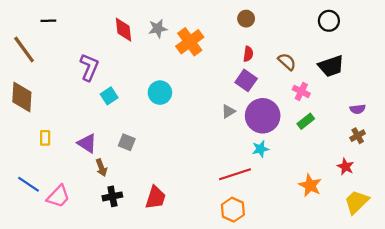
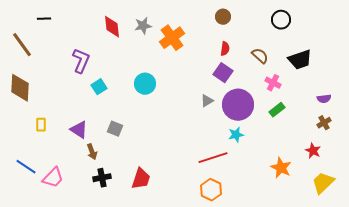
black circle: (329, 21) -> (281, 20), moved

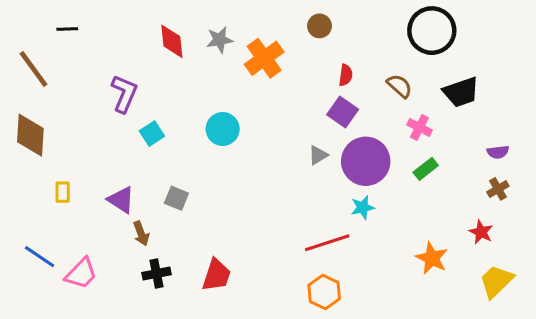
brown circle: (223, 17) -> (320, 26), moved
black circle: (281, 20) -> (432, 31), size x1.6

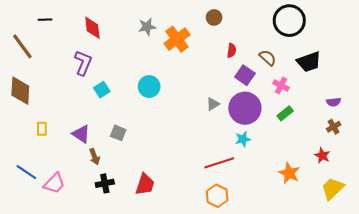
red diamond: (172, 41) -> (92, 28), moved
purple square: (343, 112) -> (245, 75), moved

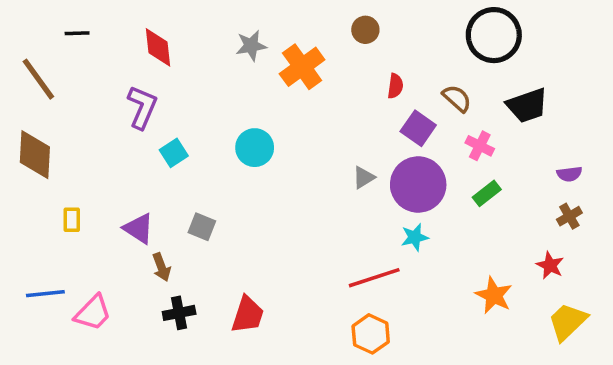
blue line: (26, 172) -> (45, 294), turned -40

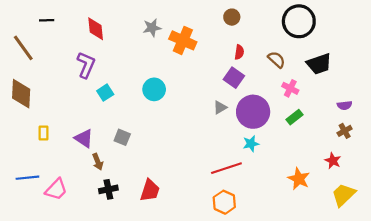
brown circle: (365, 30) -> (232, 17), moved
orange cross: (302, 67) -> (183, 40), turned -30
purple square: (418, 128) -> (234, 78), moved

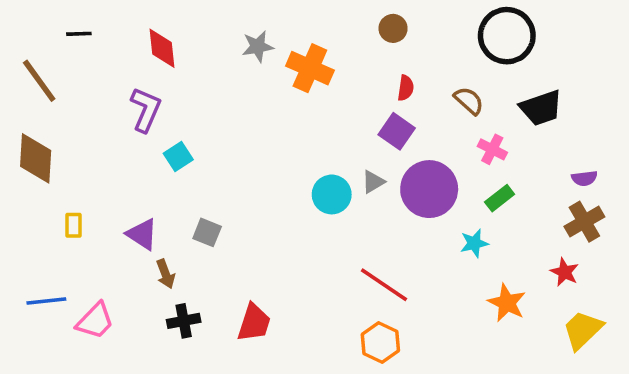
cyan circle: (154, 89) -> (332, 194), moved
brown cross: (345, 131) -> (584, 222), size x1.5
cyan star: (251, 144) -> (474, 243), moved
red line: (226, 168) -> (384, 285), turned 52

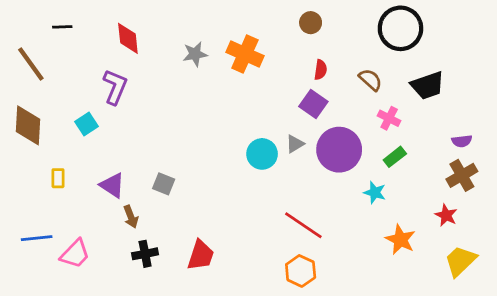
gray star: (258, 46) -> (195, 54), moved
cyan square: (178, 157) -> (87, 124), moved
cyan star: (474, 243) -> (375, 192), turned 30

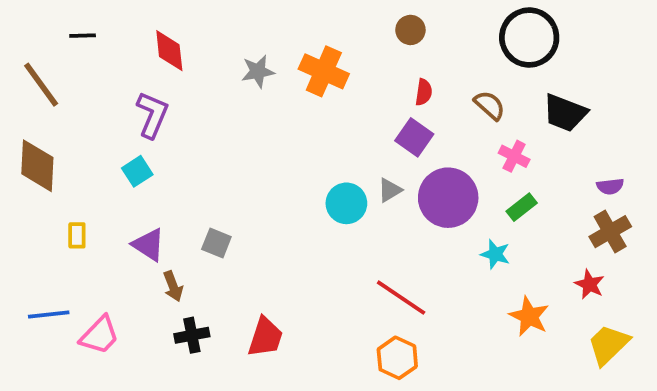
black trapezoid: (428, 85) -> (565, 113), turned 40
cyan square: (87, 124) -> (137, 171), moved

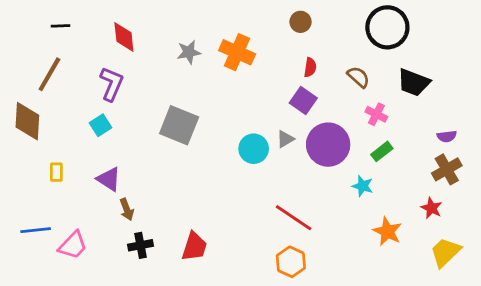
brown line: (41, 85) -> (49, 74), moved, turned 66
gray square: (216, 243) -> (179, 125), moved, size x1.8

